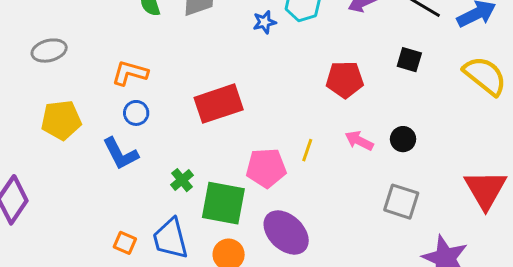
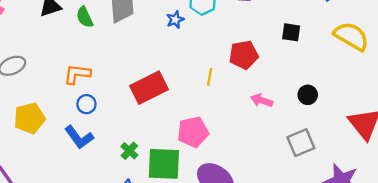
black circle: (403, 139) -> (308, 95), moved
yellow line: (307, 150) -> (210, 77), moved
gray square: (401, 202) -> (301, 143), turned -32

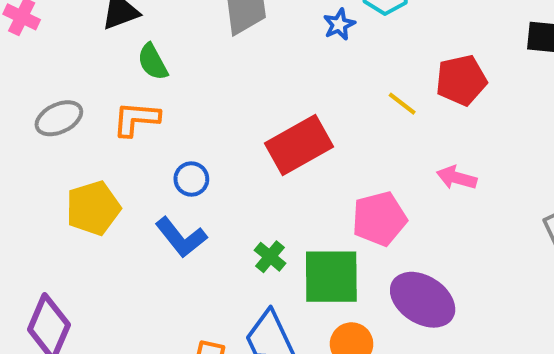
green semicircle: (85, 17) -> (153, 62), moved
orange L-shape: (77, 74) -> (136, 119), moved
yellow line: (210, 77) -> (402, 104), moved, turned -60
pink arrow: (262, 100) -> (457, 178), moved

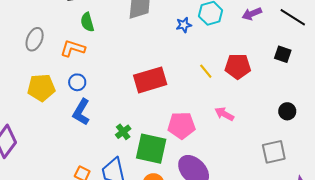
gray ellipse: (59, 118) -> (35, 39), turned -55
blue circle: (191, 179) -> (77, 82), moved
blue L-shape: (181, 237) -> (81, 112), turned 56

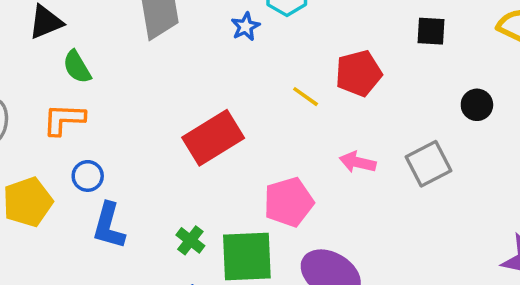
black circle: (287, 111) -> (477, 105), moved
gray square: (274, 152) -> (429, 164), moved

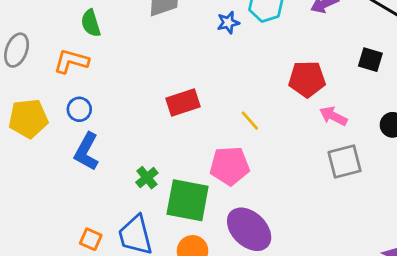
yellow line: (306, 97) -> (250, 121), moved
red rectangle: (213, 138) -> (183, 102), size x0.7
pink arrow: (358, 162) -> (333, 116), moved

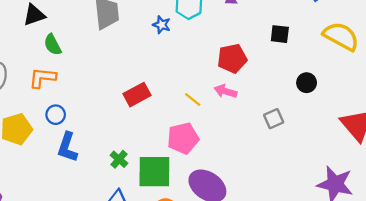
blue star: (228, 23) -> (162, 25), turned -30
pink arrow: (333, 116) -> (225, 91), moved
gray square: (345, 162) -> (274, 119), size x0.7

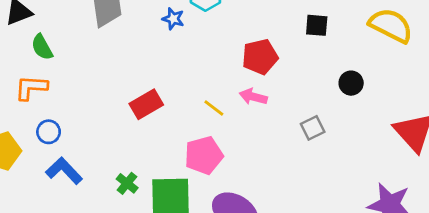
blue L-shape: (67, 147) -> (64, 171), turned 120

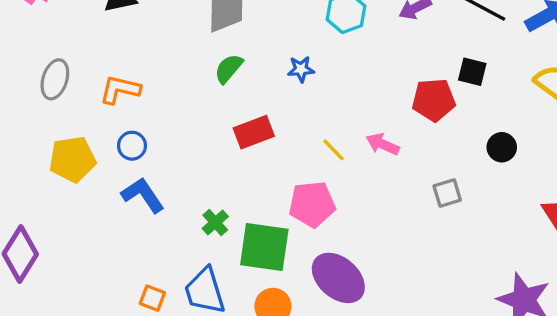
blue star: (173, 19) -> (301, 69), moved, turned -30
green semicircle: (42, 47) -> (229, 69), moved, turned 60
red pentagon: (260, 57) -> (434, 100), moved

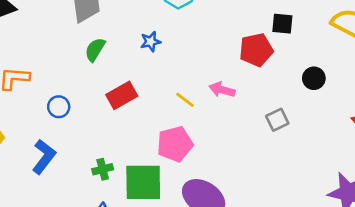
blue circle: (132, 146) -> (59, 107), moved
blue L-shape: (143, 195) -> (44, 157), turned 80
green cross: (215, 223) -> (103, 169), turned 36

